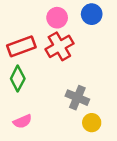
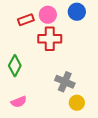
red rectangle: (21, 46) -> (26, 20), moved, size x0.7
red cross: (59, 46) -> (50, 39), turned 30

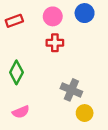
red rectangle: (26, 20) -> (14, 21), moved
red cross: (50, 39) -> (55, 43), size x0.7

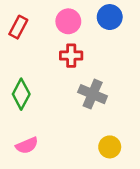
red rectangle: (14, 21) -> (18, 27), turned -42
gray cross: (71, 90) -> (93, 94), moved

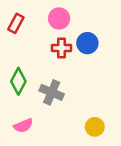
blue circle: (110, 17) -> (87, 43), moved
gray cross: (93, 94) -> (52, 92), moved

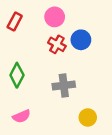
red cross: (62, 48) -> (57, 44), turned 30
gray cross: (52, 92) -> (64, 85), moved, turned -30

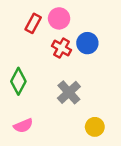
red rectangle: (15, 21) -> (33, 23), moved
gray cross: (64, 85) -> (69, 92), turned -35

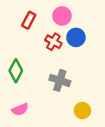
pink circle: (59, 18) -> (62, 16), moved
gray cross: (69, 92) -> (60, 80), turned -30

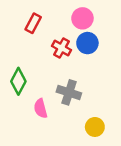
pink circle: (62, 16) -> (82, 18), moved
pink semicircle: (20, 109) -> (41, 108), moved, turned 98

